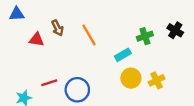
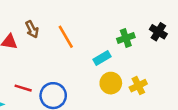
red line: (49, 83) -> (23, 88), turned 35

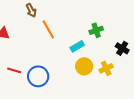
brown arrow: (32, 29) -> (31, 10), moved
black cross: (158, 32) -> (122, 48), moved

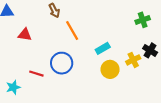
green cross: (96, 30) -> (143, 20), moved
yellow cross: (106, 68) -> (133, 60), moved
blue circle: (38, 76) -> (62, 63), moved

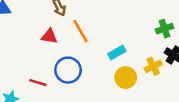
green cross: (143, 20) -> (165, 29), moved
red triangle: (25, 35) -> (49, 36), moved

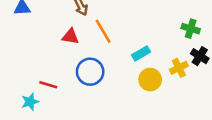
green cross: (165, 29) -> (191, 29), turned 36
red line: (38, 83) -> (48, 85), moved

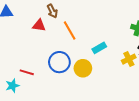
red triangle: (71, 36) -> (39, 25), moved
yellow circle: (150, 80) -> (83, 68), moved

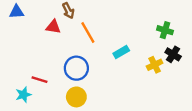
yellow circle: (83, 68) -> (76, 97), moved

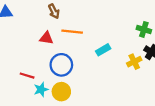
red triangle: (53, 27) -> (46, 38), moved
orange line: (88, 32) -> (72, 32), turned -54
cyan star: (23, 95) -> (41, 89), moved

